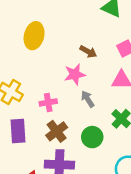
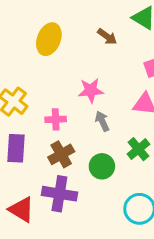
brown arrow: (88, 52) -> (107, 37), moved

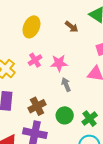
pink cross: (56, 119) -> (35, 60), moved, turned -32
green cross: (138, 149) -> (90, 119), moved

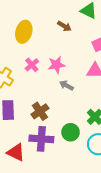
gray arrow: (66, 84) -> (66, 85), turned -32
green circle: (65, 115) -> (71, 132), moved

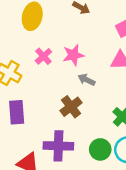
brown cross: (40, 111) -> (71, 107), moved
green circle: (71, 132) -> (100, 149), moved

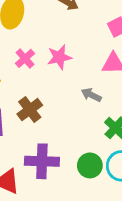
gray arrow: (86, 80) -> (91, 95), moved
brown cross: (71, 107) -> (30, 110), moved

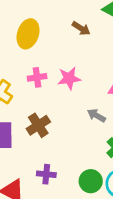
pink cross: (25, 58) -> (37, 77), turned 30
purple cross: (42, 161) -> (46, 174), size x0.6

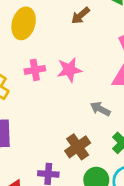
brown arrow: (81, 28) -> (81, 16), turned 108
brown cross: (38, 125) -> (78, 147), moved

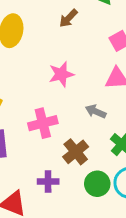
pink cross: (35, 70) -> (43, 123), moved, size x1.4

